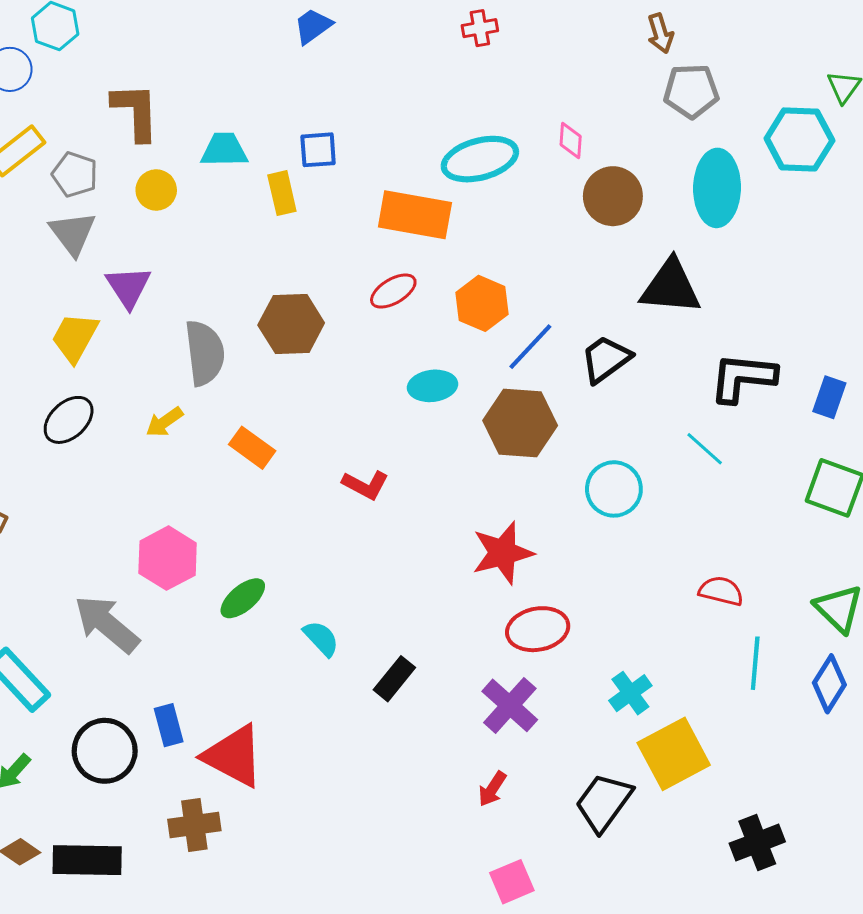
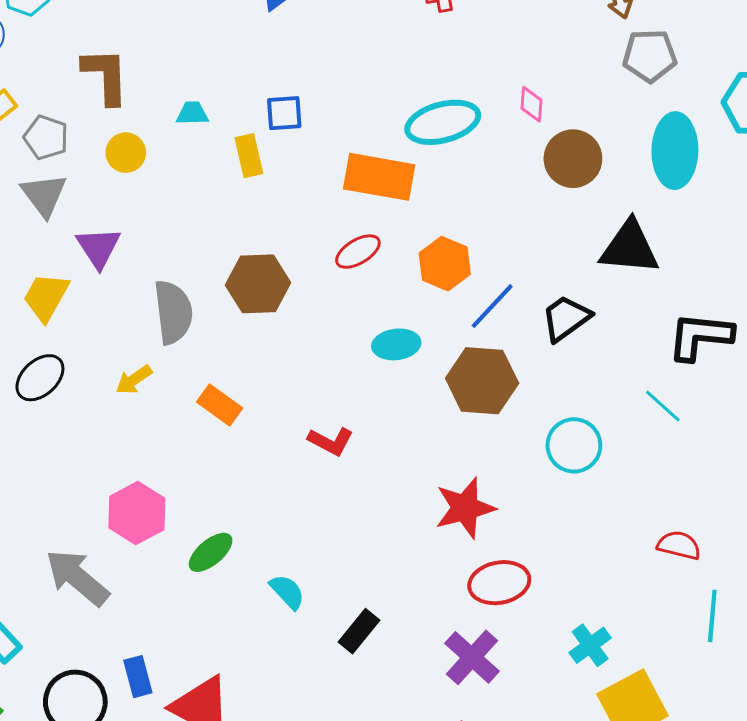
cyan trapezoid: (224, 150) -> (192, 113), size x0.7

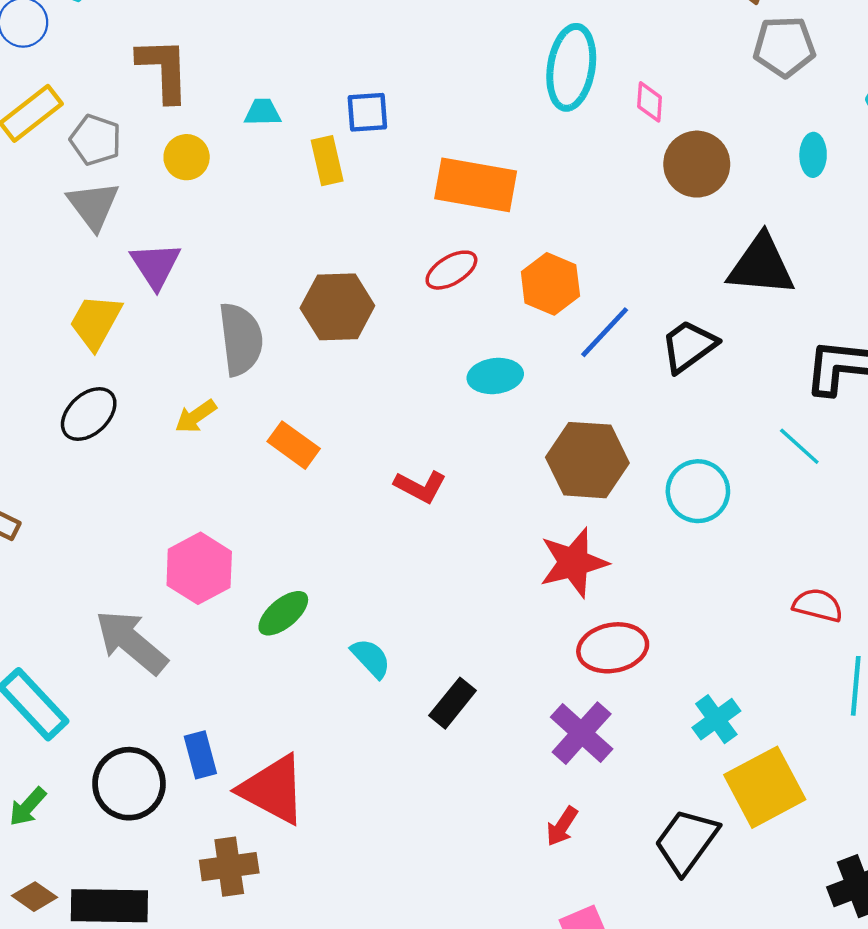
cyan ellipse: (443, 122) -> (571, 67), moved, turned -66
cyan ellipse: (675, 151) -> (813, 155), size x0.5
brown hexagon: (482, 381) -> (587, 460), moved

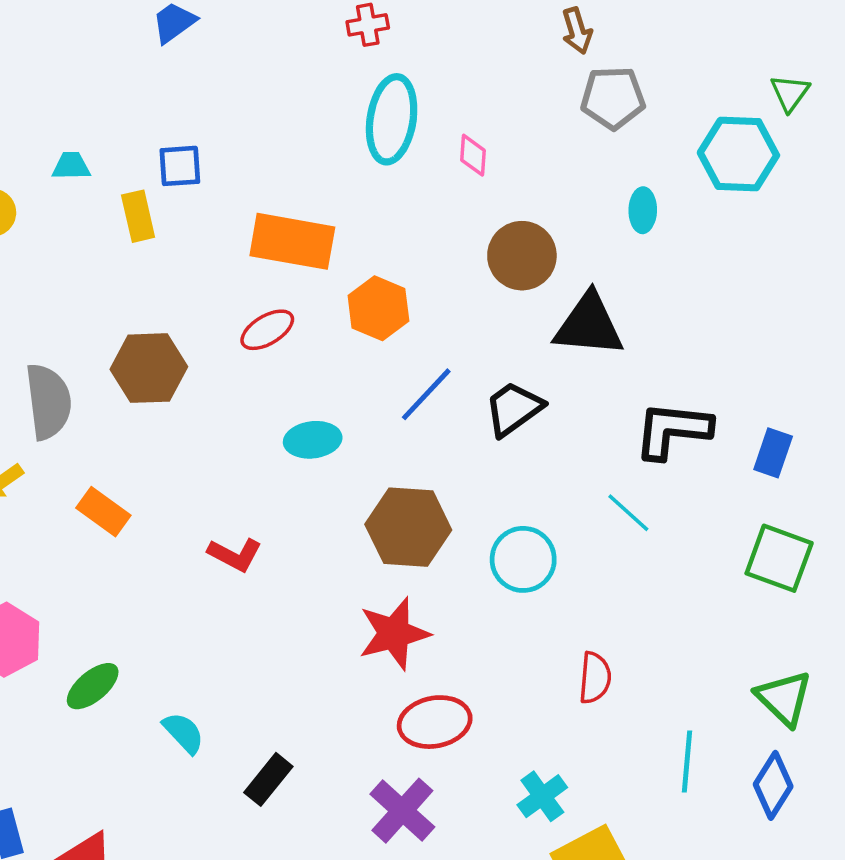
brown circle: (697, 164) -> (522, 256), moved
orange hexagon: (550, 284) -> (378, 308), moved
red semicircle: (818, 605) -> (595, 678), moved, turned 81

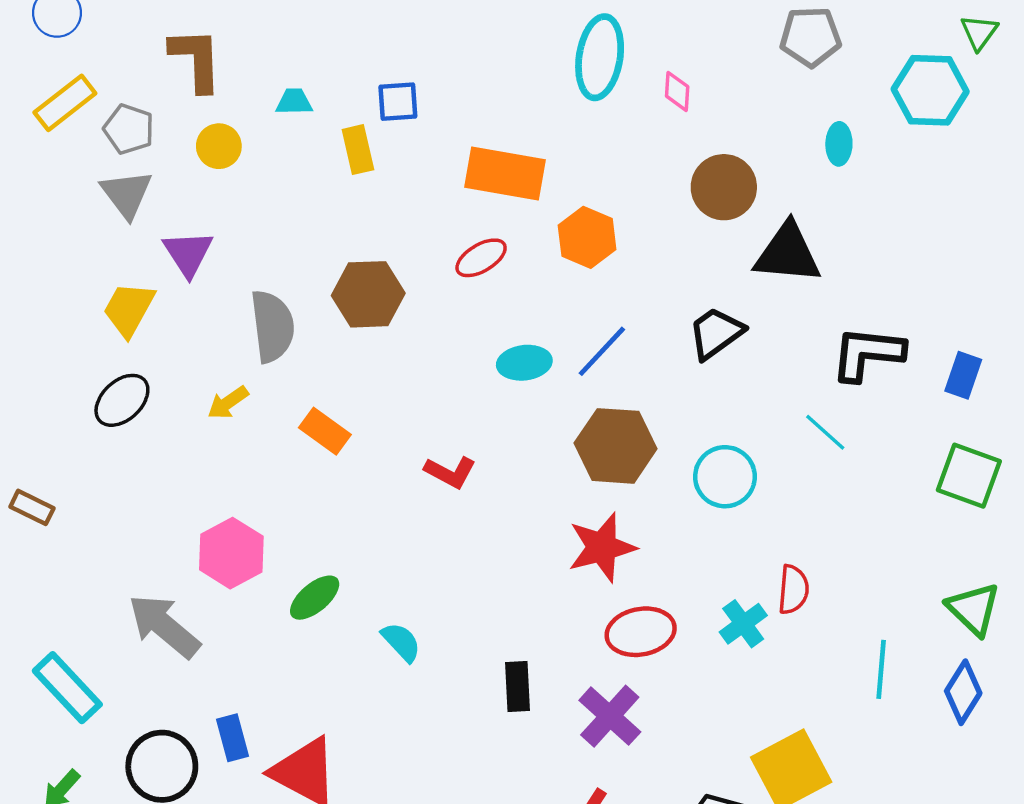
blue line: (426, 394) -> (602, 351), moved
black rectangle: (268, 779) -> (518, 686), moved, turned -42
cyan cross: (542, 796) -> (743, 624), moved

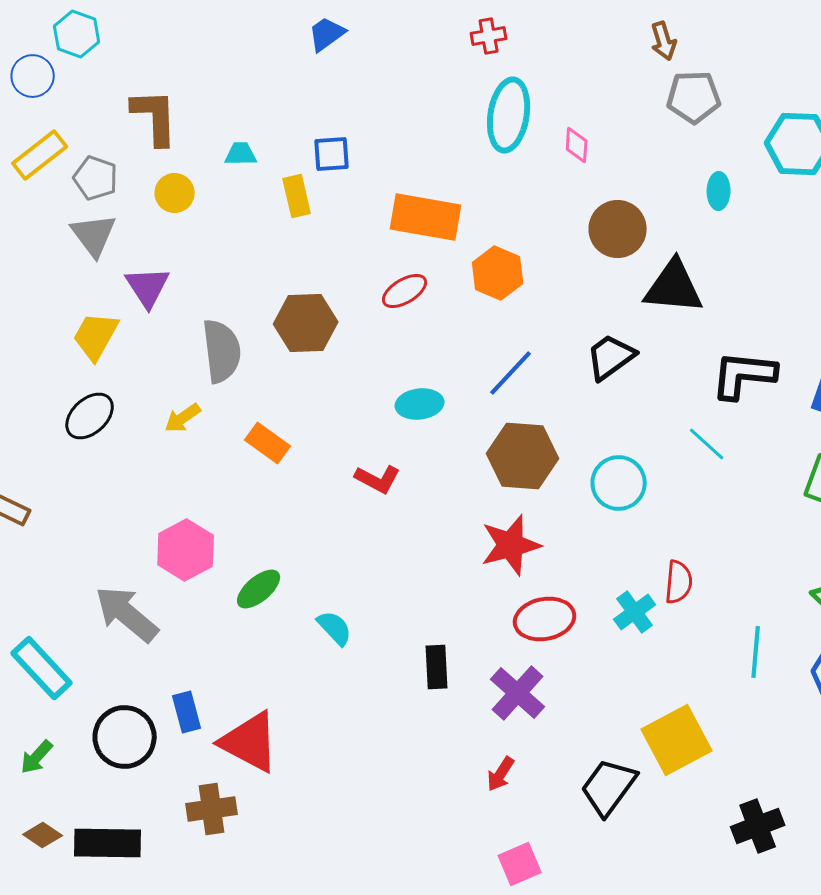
cyan ellipse: (524, 363) -> (420, 404), moved

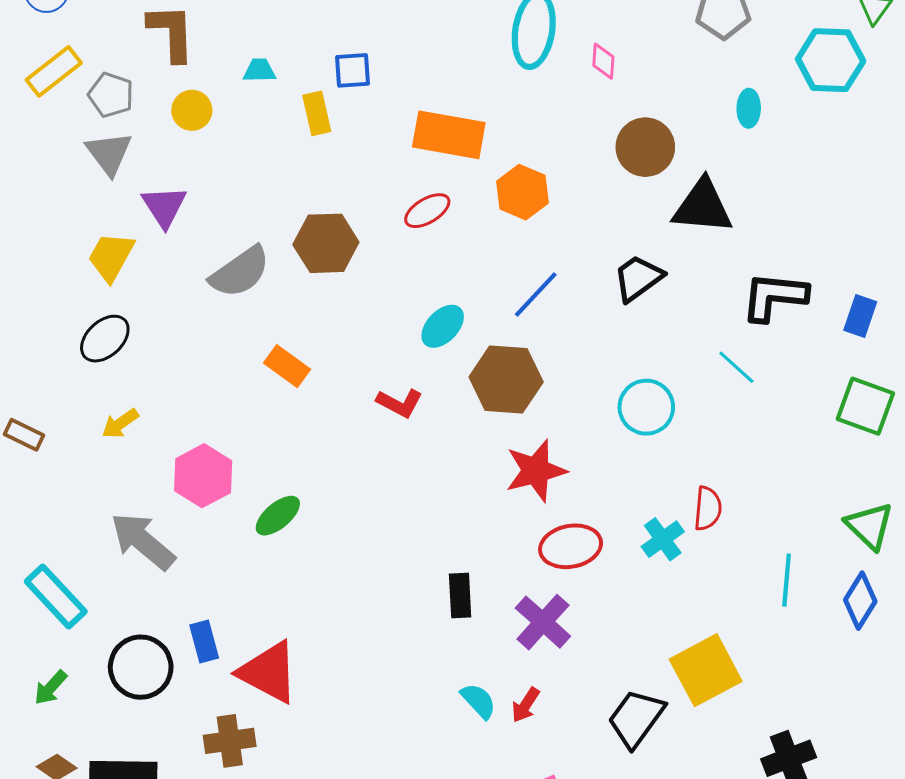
gray semicircle: (222, 351) -> (240, 272), turned 62
cyan ellipse: (420, 404) -> (443, 326), turned -39
yellow arrow: (183, 418) -> (120, 424), moved
brown hexagon: (523, 456) -> (506, 379), moved
cyan semicircle: (335, 628) -> (478, 701), moved

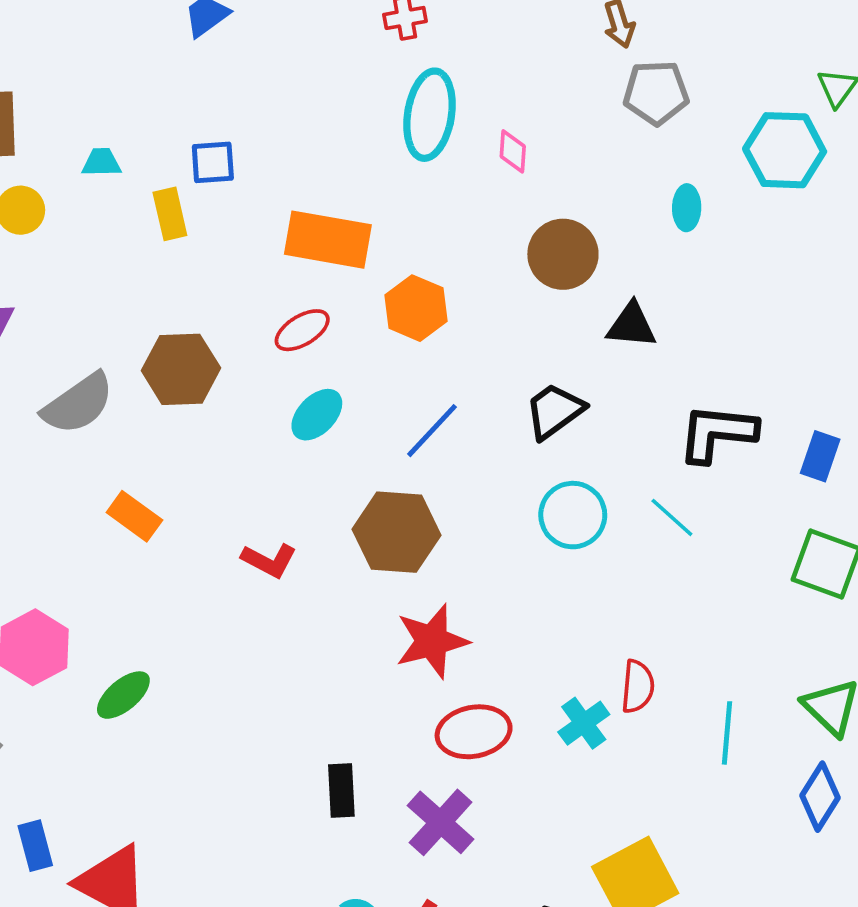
black triangle: (703, 207) -> (632, 325), size x0.7
cyan ellipse: (443, 326) -> (317, 415), moved
cyan circle: (646, 407) -> (573, 515), moved
cyan line: (787, 580) -> (727, 733), moved

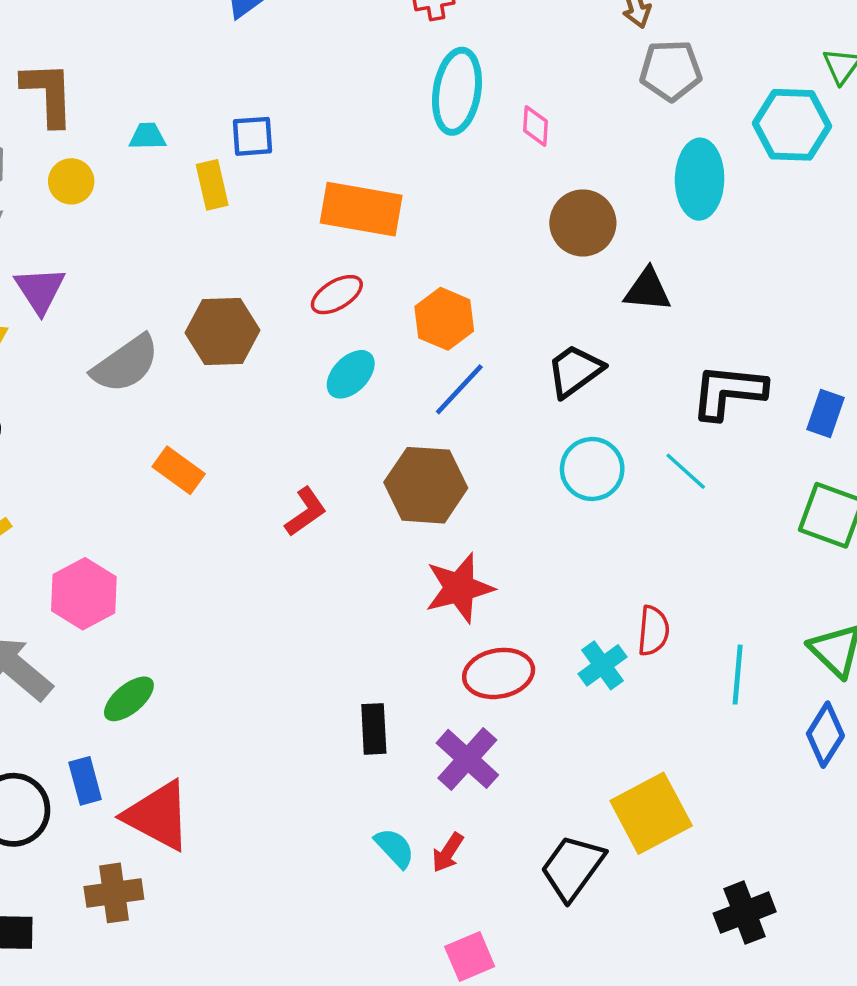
cyan ellipse: (687, 208) -> (700, 179), size x1.8
orange hexagon: (416, 308) -> (444, 319), moved
red L-shape: (269, 560) -> (306, 512), turned -63
green ellipse: (123, 695) -> (129, 699), moved

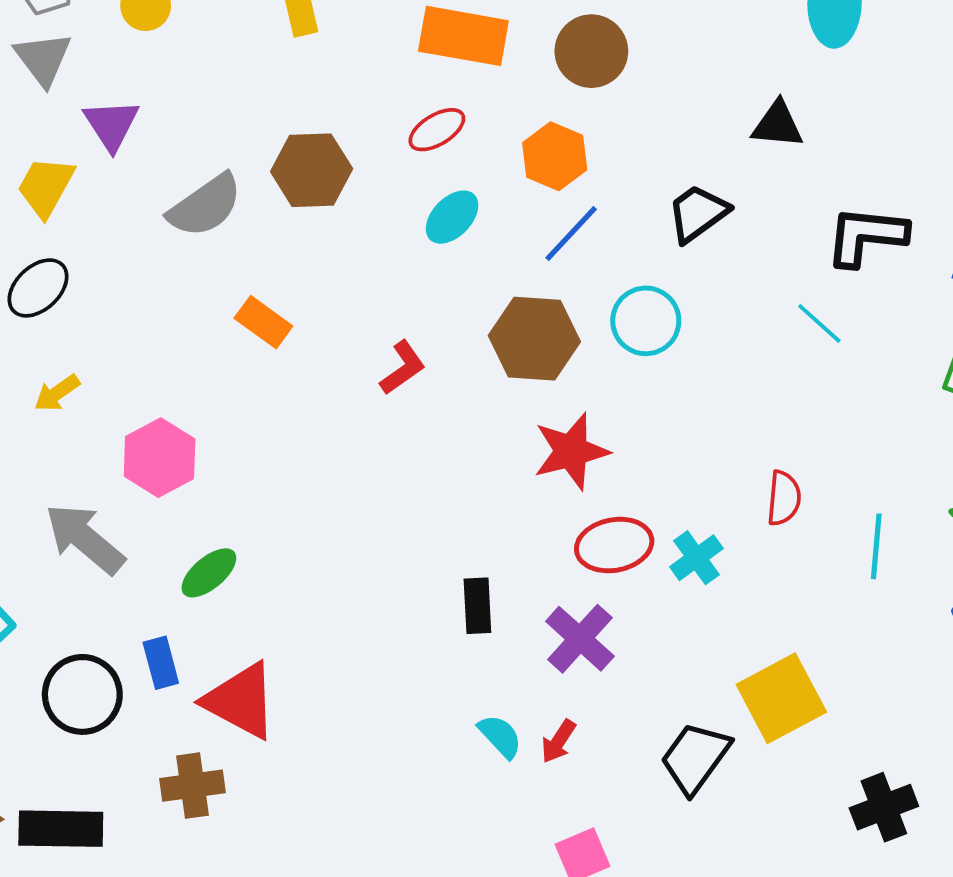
brown circle: (583, 223) -> (591, 51), moved
cyan circle: (592, 469) -> (646, 321), moved
cyan cross: (603, 665) -> (696, 558), moved

